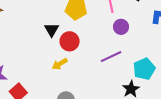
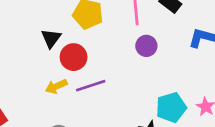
purple line: (111, 57) -> (91, 86), moved

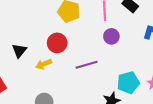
black triangle: (51, 38) -> (19, 51), moved
purple line: (91, 86) -> (87, 65), moved

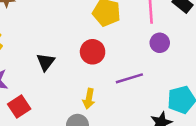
yellow arrow: (44, 64) -> (89, 99), moved, turned -56

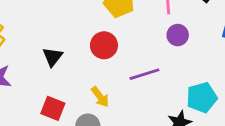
yellow arrow: (89, 99) -> (100, 97), turned -48
red square: (19, 106) -> (53, 108), moved, turned -35

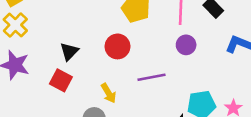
red square: (53, 108) -> (61, 80), moved

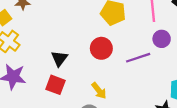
purple line: (152, 77) -> (138, 58), moved

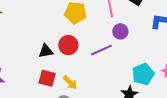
black triangle: (59, 58) -> (46, 51), moved, turned 49
red square: (55, 85) -> (47, 78), moved

